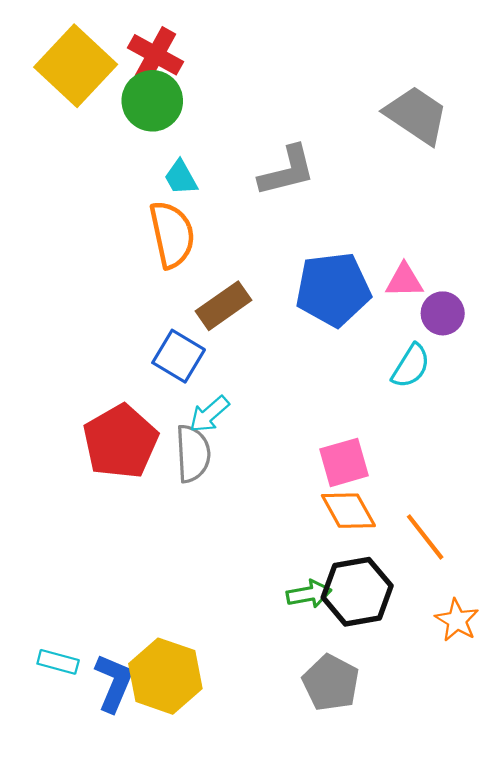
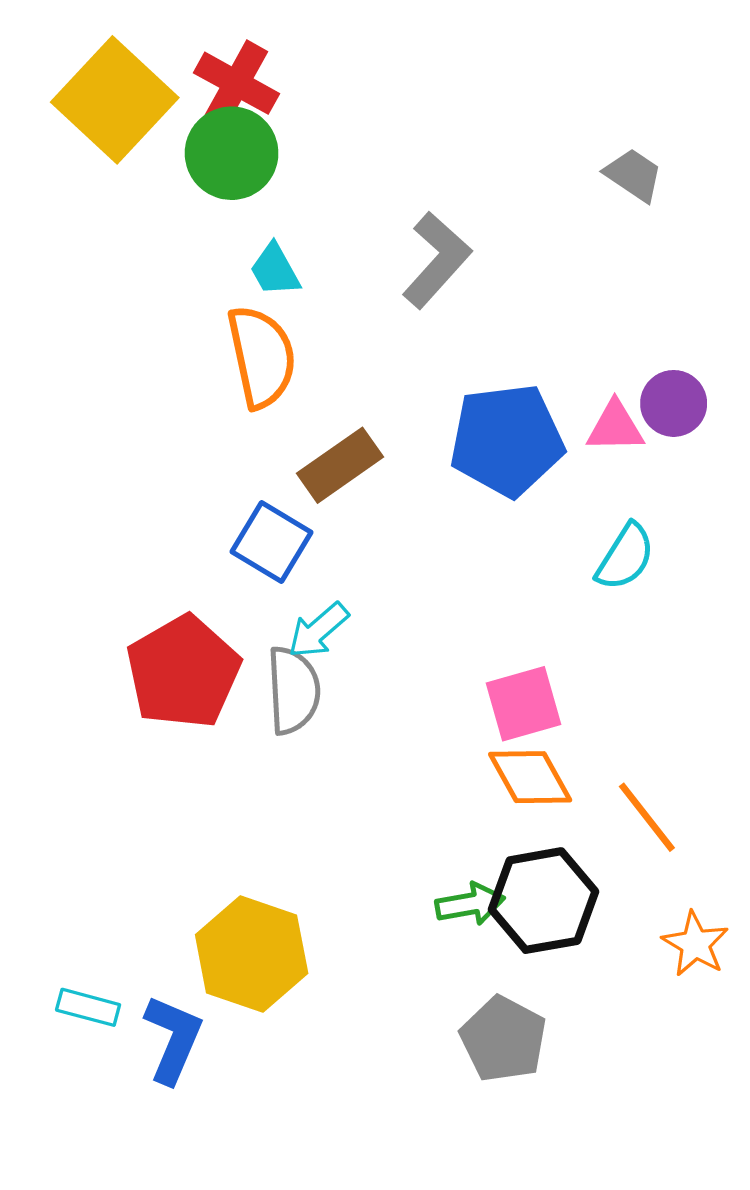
gray trapezoid: (416, 115) -> (634, 175), size x0.6
gray L-shape: (287, 171) -> (437, 260), turned -34
purple circle: (443, 313) -> (674, 403), moved
yellow hexagon: (165, 676) -> (252, 954), moved

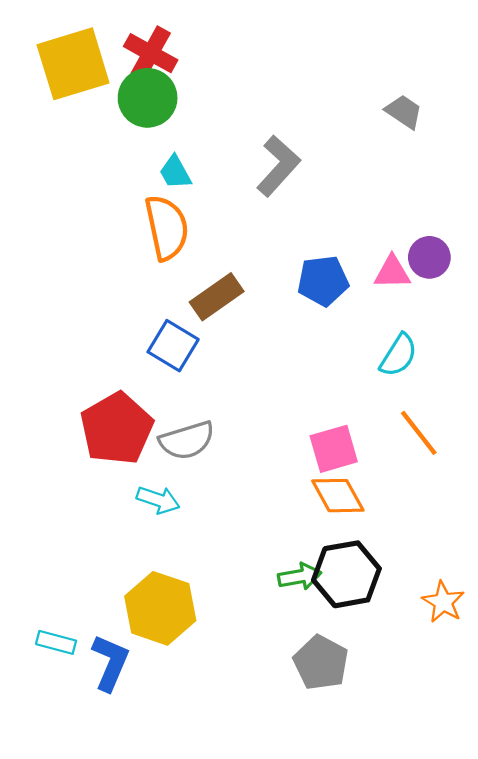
yellow square: (115, 100) -> (73, 64), turned 30
blue pentagon: (507, 440) -> (323, 281), size x0.7
cyan arrow: (318, 630) -> (158, 500), moved, turned -120
gray semicircle: (293, 690) -> (187, 440), turned 76
orange line: (647, 817) -> (419, 433), moved

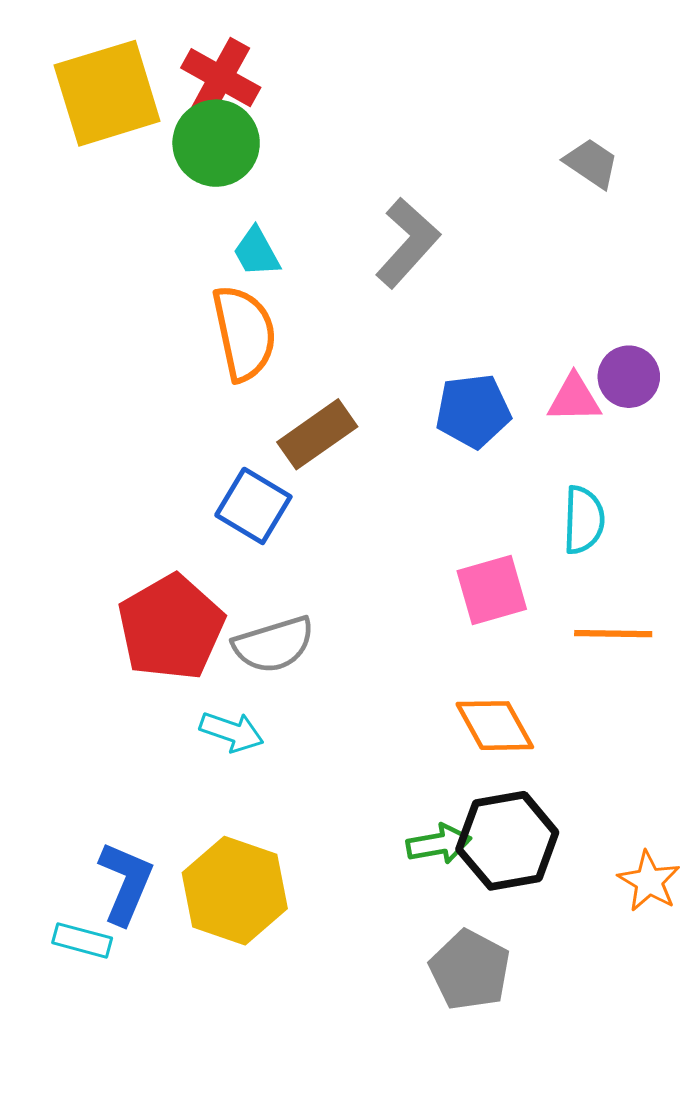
cyan semicircle: (399, 355) -> (584, 520), turned -30
orange line: (419, 433) -> (613, 634), turned -51
pink square: (334, 449) -> (492, 590), moved
blue L-shape: (110, 663) -> (126, 883), moved

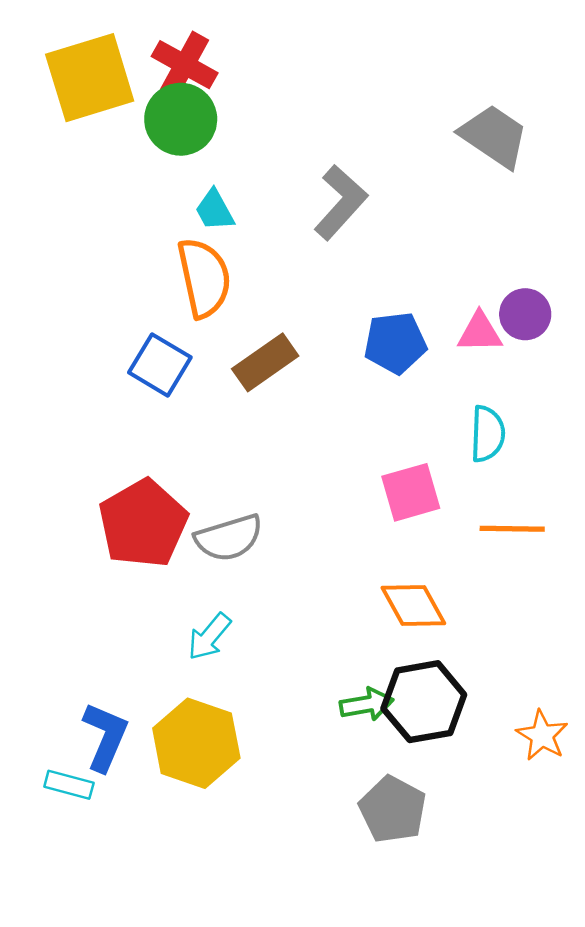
gray trapezoid: (591, 163) -> (494, 136), size x1.5
blue square: (253, 506) -> (160, 365), moved
cyan arrow: (232, 732) -> (209, 637), moved, turned 111

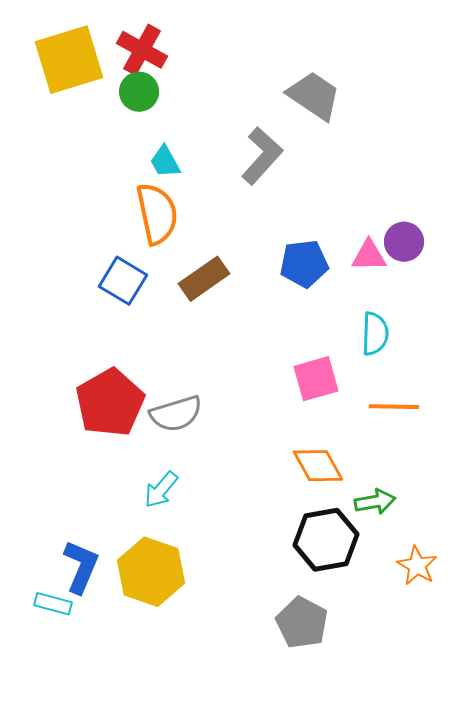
green circle: (181, 119) -> (139, 92), size x0.7
gray trapezoid: (494, 136) -> (314, 96), moved
green arrow: (367, 704) -> (375, 502), moved

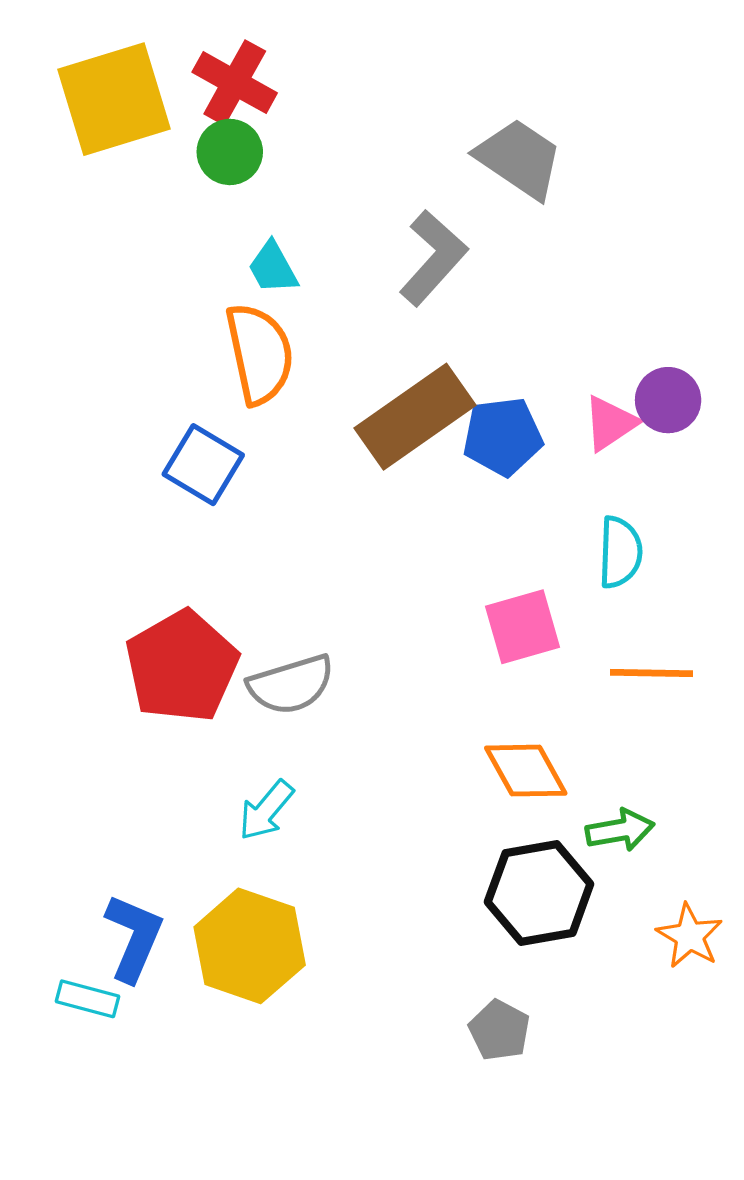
pink triangle: (369, 256) -> (610, 423), turned -33
brown rectangle: (204, 279) -> (415, 417), moved, size x1.4
gray pentagon: (302, 623) -> (499, 1030), size x0.7

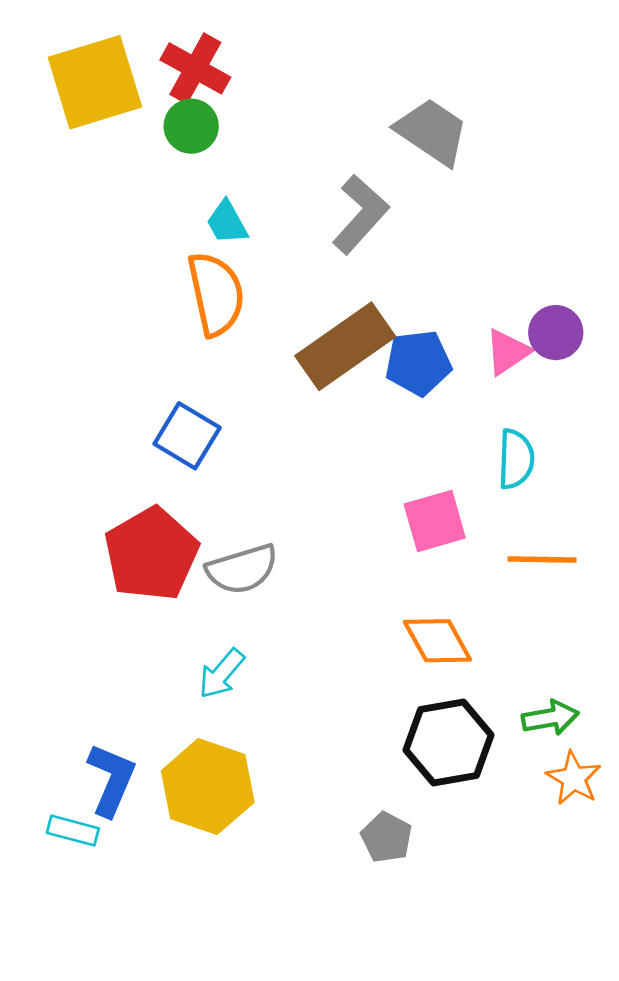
blue square: (203, 465) -> (187, 436), moved
green arrow: (620, 830) -> (550, 718), moved
gray pentagon: (499, 1030) -> (387, 837), moved

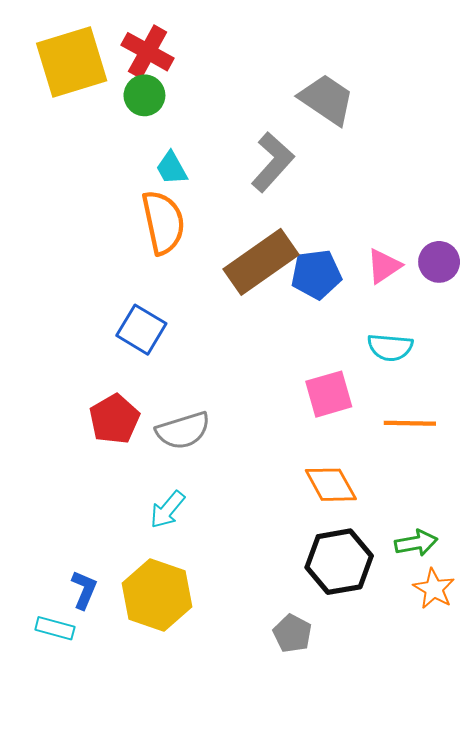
purple circle: (556, 333) -> (439, 262), moved
cyan semicircle: (516, 459) -> (390, 347), turned 93
red pentagon: (151, 554) -> (114, 419), size x0.7
blue L-shape: (111, 780) -> (84, 590), size x0.7

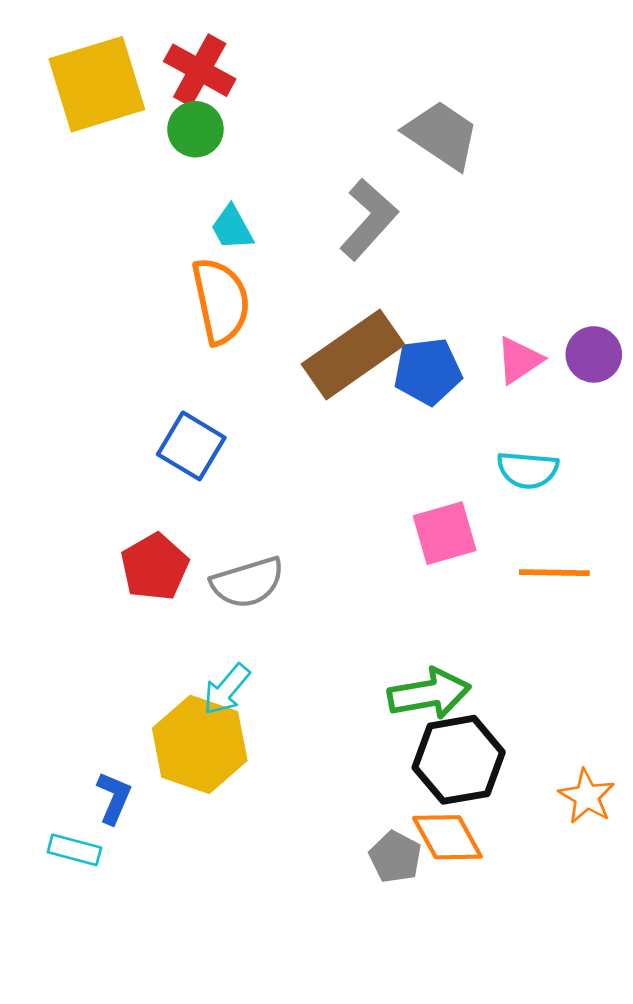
orange diamond: (331, 485) -> (447, 837), moved
green arrow: (416, 543) -> (429, 694), moved, size x1.4
yellow hexagon: (157, 595) -> (200, 744), moved

